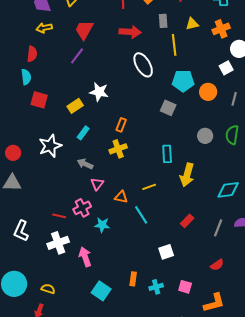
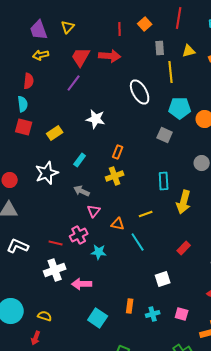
red arrow: (130, 32) -> (110, 56), moved
red square: (39, 100) -> (24, 127), moved
yellow rectangle: (75, 106) -> (55, 133), moved
white L-shape: (21, 231) -> (18, 246), moved, turned 90
pink arrow: (85, 257) -> (82, 284), turned -72

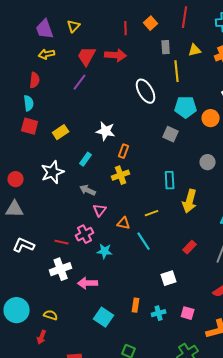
white star: (96, 119) -> (106, 131), moved

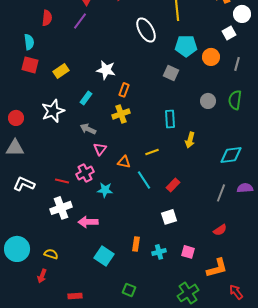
red semicircle: (35, 80) -> (47, 18), moved
yellow arrow: (190, 201) -> (190, 140), size x0.7
red rectangle: (190, 247) -> (173, 185), moved

